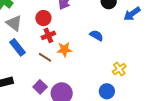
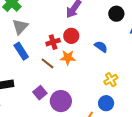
red circle: (43, 18) -> (71, 36), moved
gray triangle: (14, 23) -> (20, 27), turned 30
yellow cross: (119, 69) -> (111, 80), moved

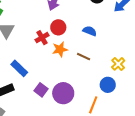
blue rectangle: (21, 51) -> (19, 68), moved
brown line: (48, 63) -> (84, 57), moved
yellow cross: (111, 80) -> (118, 64), moved

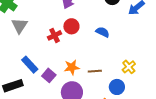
orange star: (60, 49) -> (72, 67), moved
brown line: (84, 57) -> (95, 71), moved, turned -32
purple square: (41, 90) -> (49, 75), moved

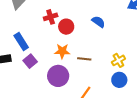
red circle: (71, 26) -> (66, 27), moved
purple square: (49, 75) -> (30, 61), moved
blue circle: (117, 87) -> (119, 80), moved

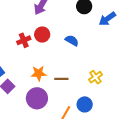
red circle: (66, 27) -> (42, 35), moved
blue circle: (119, 80) -> (85, 104), moved

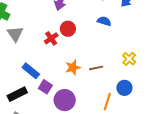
blue semicircle: (72, 40) -> (104, 21), moved
purple circle: (37, 98) -> (65, 100), moved

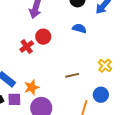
orange star: (73, 67) -> (32, 87), moved
purple square: (45, 87) -> (14, 99), moved, turned -32

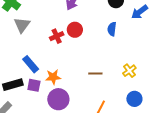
blue semicircle: (79, 28) -> (112, 29), turned -112
blue circle: (101, 95) -> (134, 99), moved

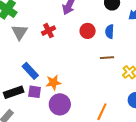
red circle: (75, 30) -> (88, 31), moved
red cross: (57, 36) -> (49, 31), moved
brown line: (95, 73) -> (107, 58), moved

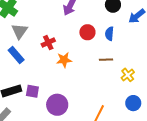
red cross: (49, 31) -> (48, 43), moved
blue rectangle: (30, 71) -> (16, 55), moved
orange star: (53, 83) -> (64, 60), moved

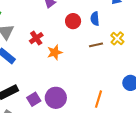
yellow cross: (128, 75) -> (117, 38), moved
purple square: (32, 91) -> (34, 99), moved, turned -32

